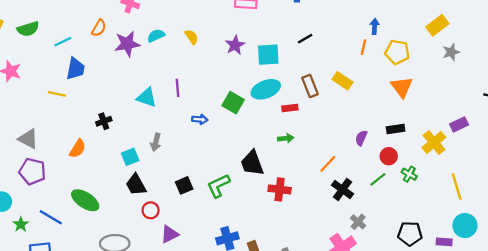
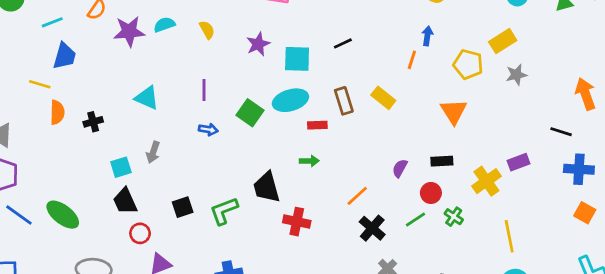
yellow pentagon: (397, 52) -> (468, 64), moved
purple line: (177, 88) -> (204, 90), moved
orange semicircle: (78, 149) -> (57, 112), moved, turned -36
blue line: (51, 217) -> (19, 215), moved

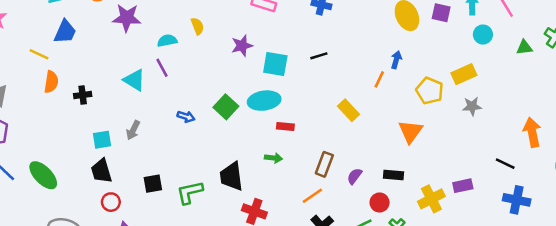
cyan semicircle: (164, 25) -> (167, 41), moved
purple line: (204, 90) -> (162, 68), moved, turned -36
brown rectangle: (344, 101) -> (324, 164), moved, turned 30

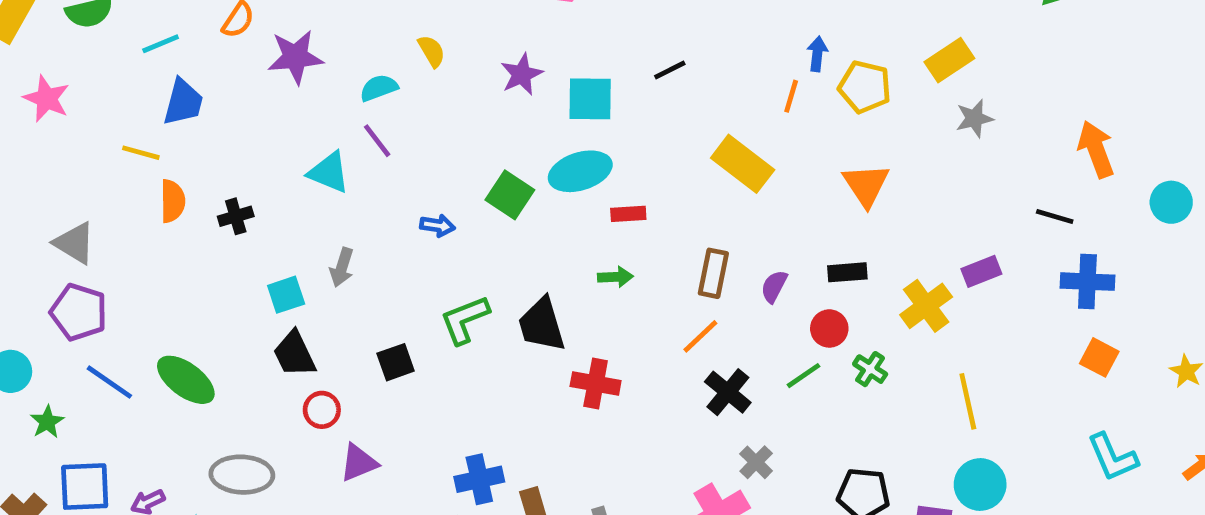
yellow pentagon: (430, 91) -> (865, 87), moved
yellow rectangle: (349, 110) -> (743, 164), size x1.4
green L-shape: (190, 192) -> (465, 320), moved

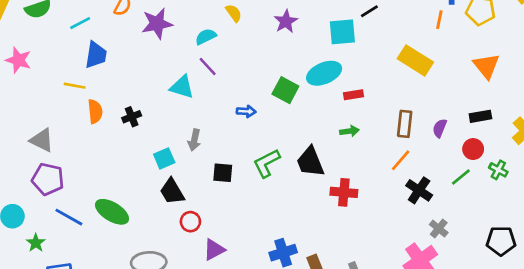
cyan square: (590, 99) -> (342, 32), moved
black square: (396, 362) -> (223, 173), moved, turned 30

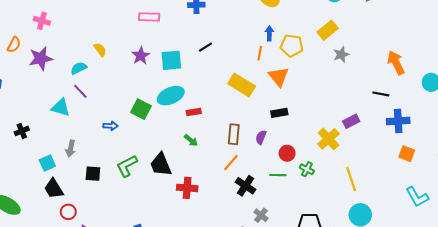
cyan square: (342, 32) -> (171, 60), moved
orange triangle: (486, 66) -> (279, 77), moved
black rectangle: (480, 116) -> (279, 113), moved
green arrow: (349, 131) -> (191, 140), turned 48
green line: (461, 177) -> (278, 175), turned 42

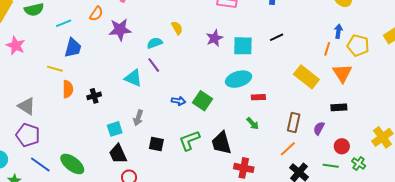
green square: (141, 109) -> (202, 101), moved

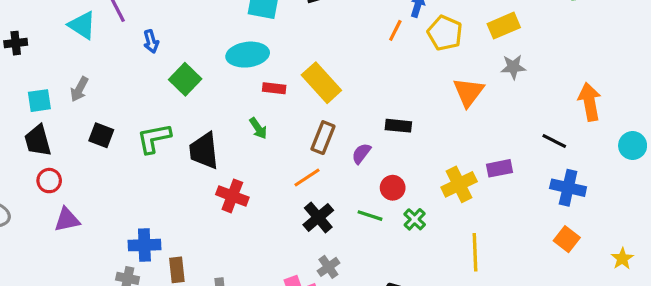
orange triangle: (342, 73) -> (468, 92), moved
yellow rectangle: (306, 77) -> (321, 83), moved
blue arrow: (178, 101) -> (151, 41), moved, turned 56

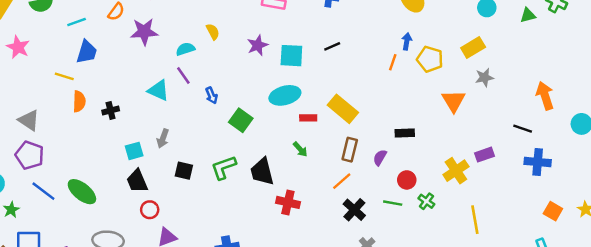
orange square: (567, 239) -> (553, 211), moved

